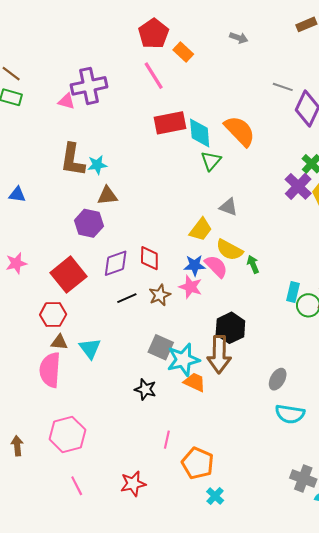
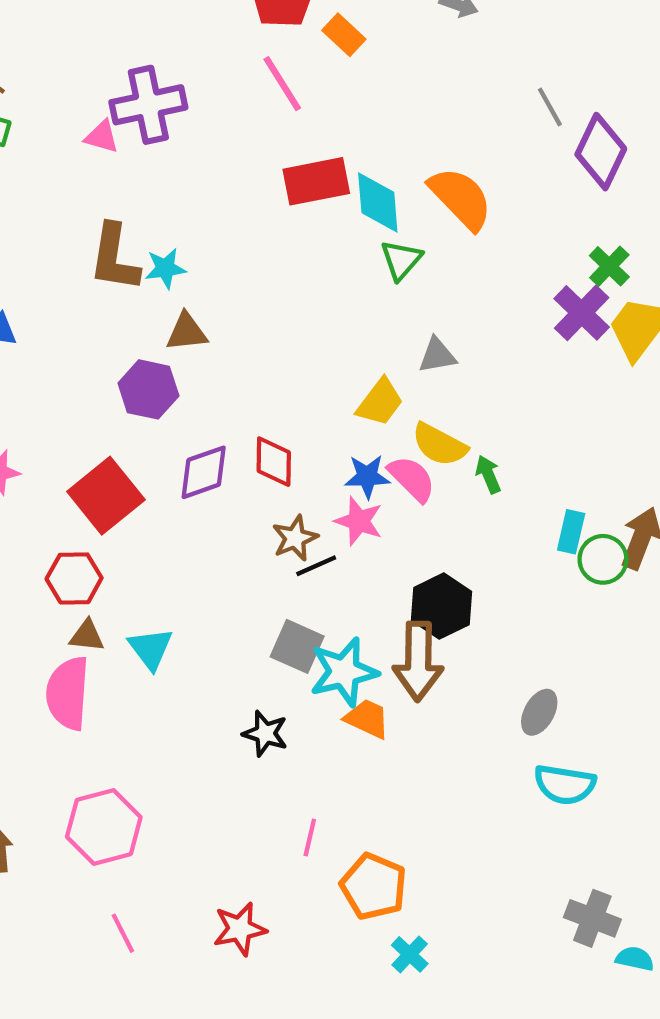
gray line: (283, 87) -> (550, 107), turned 42
gray triangle: (228, 207) -> (437, 355), turned -30
black line: (127, 298) -> (316, 566), moved

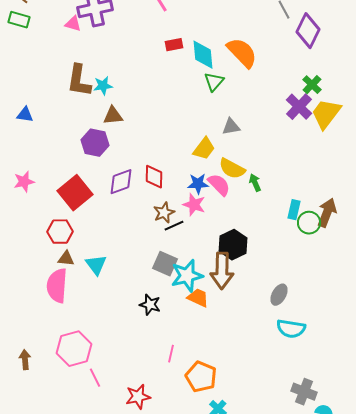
red rectangle: (316, 181) -> (174, 45), size x0.6
pink line: (123, 933) -> (95, 378), moved

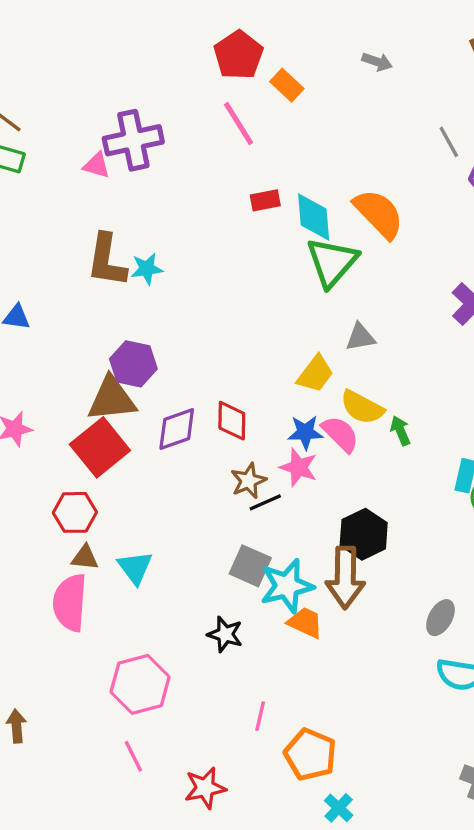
green triangle: (214, 82) -> (332, 262), size x1.6
brown triangle: (113, 116) -> (112, 399), moved, size x1.5
pink hexagon: (74, 349) -> (140, 684), moved

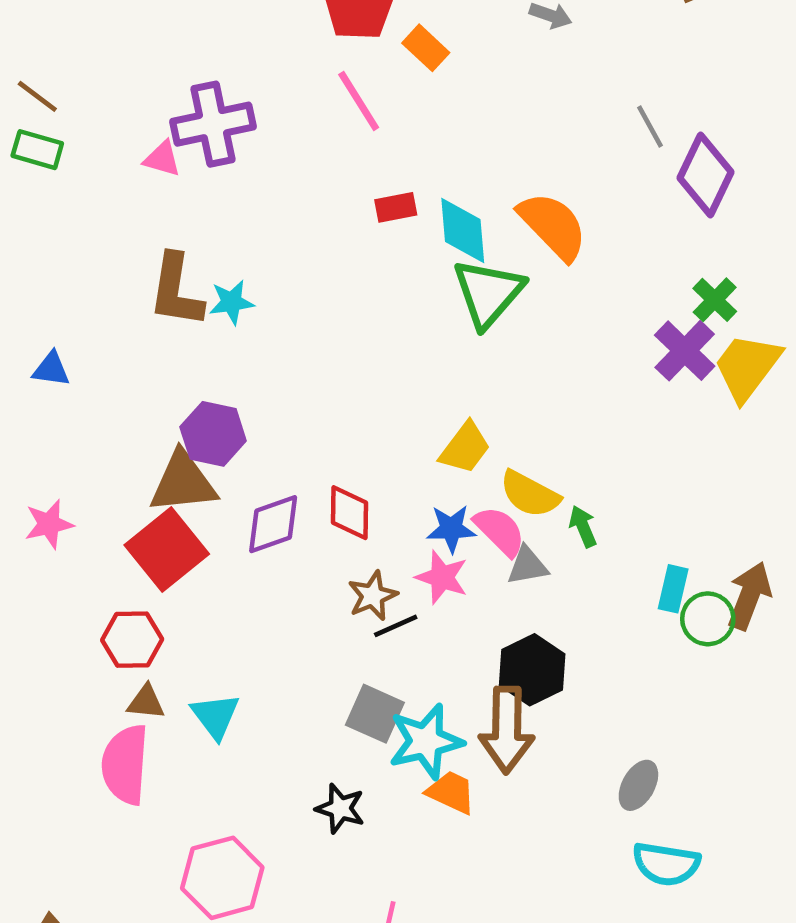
gray triangle: (360, 337) -> (527, 566), moved

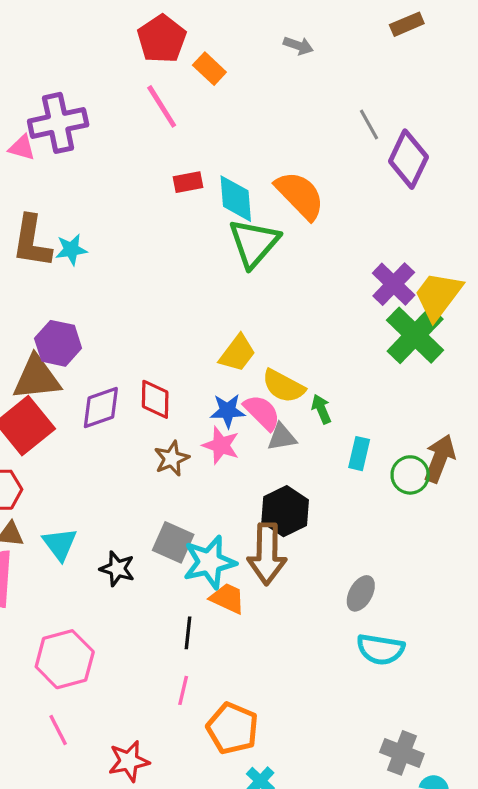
green cross: (715, 300) -> (415, 335), moved, size x1.8
cyan rectangle: (673, 589) -> (359, 454), moved
black line: (396, 626) -> (188, 633), moved, turned -60
black star: (340, 808) -> (117, 569), moved

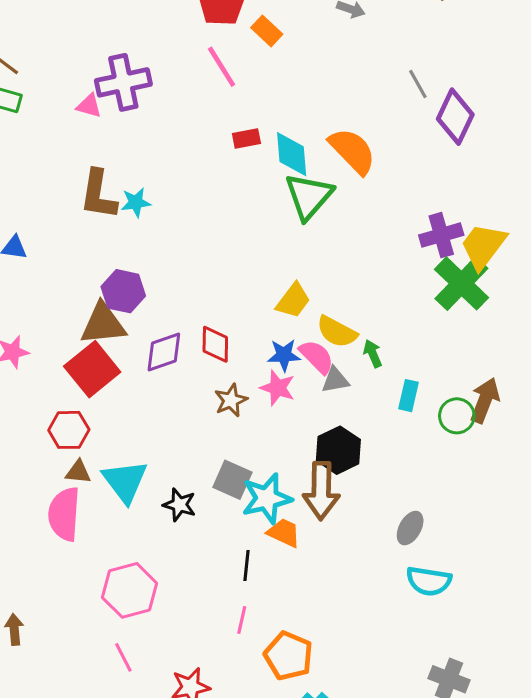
purple cross: (394, 284) -> (441, 235), turned 30
cyan triangle: (60, 544) -> (125, 481), size x1.4

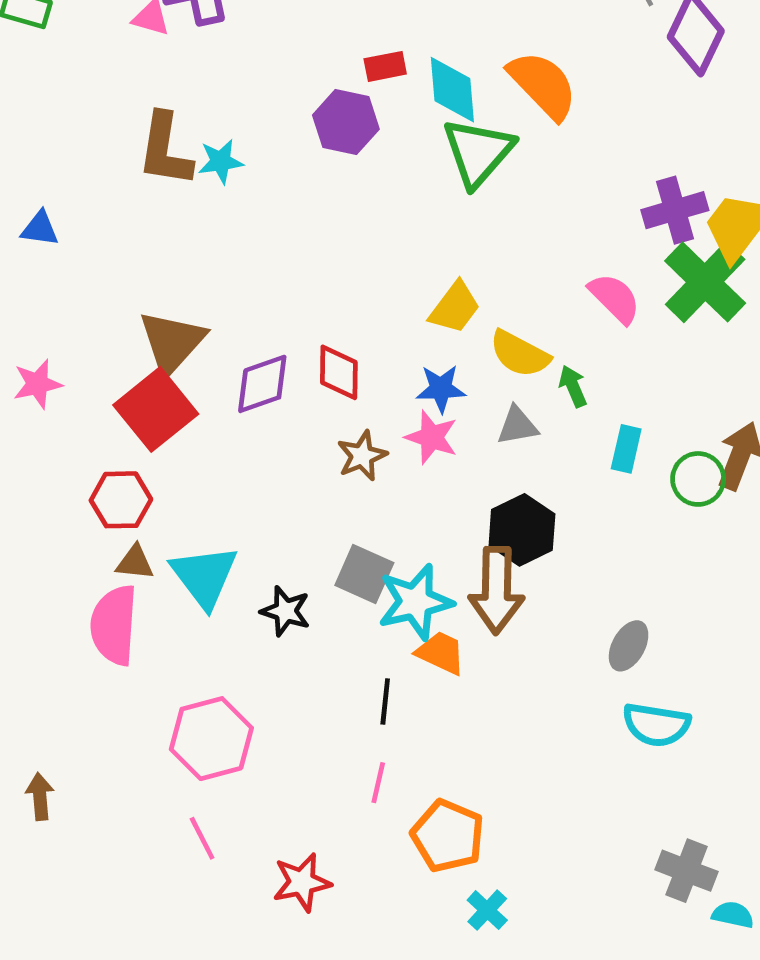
purple hexagon: (123, 291) -> (346, 122), moved
brown triangle: (103, 324) -> (172, 342), turned -42
pink semicircle: (317, 357) -> (615, 298), moved

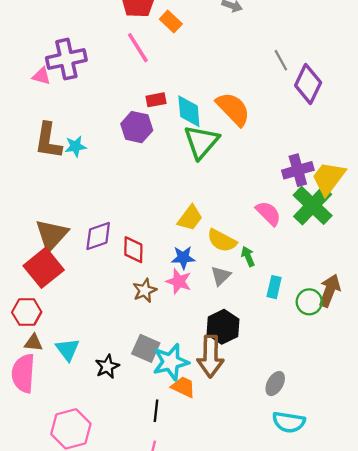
purple diamond: (262, 384) -> (98, 236), moved
gray triangle: (517, 426) -> (221, 276), turned -35
cyan triangle: (204, 576) -> (68, 349), size x0.7
black star: (286, 611) -> (107, 367), turned 30

